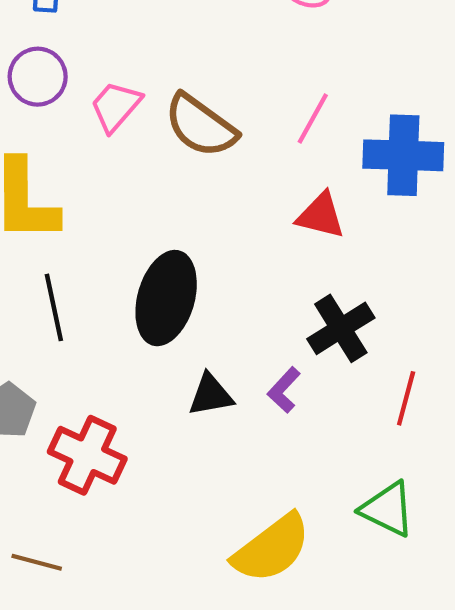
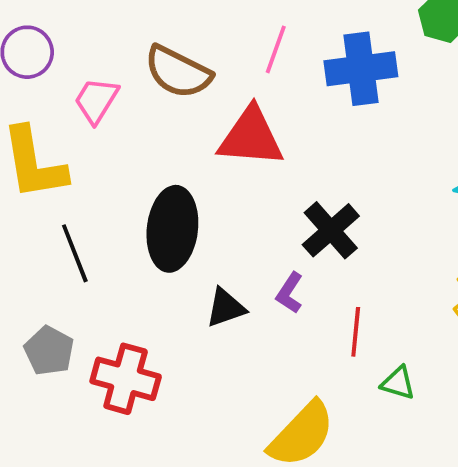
pink trapezoid: (116, 106) -> (96, 100), moved
red triangle: (321, 216) -> (251, 137), moved, size x1.5
red line: (406, 398) -> (356, 332), moved
green triangle: (388, 509) -> (398, 383), size x0.7

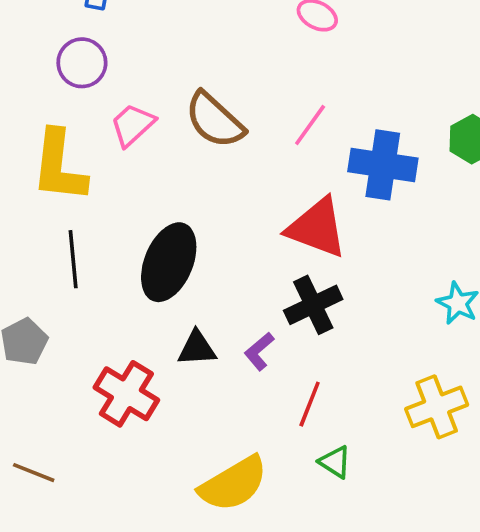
red triangle: (251, 137) -> (317, 228), moved
red cross: (126, 379) -> (126, 394), moved

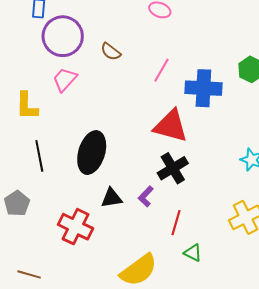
purple circle: (82, 63) -> (63, 36), moved, size x1.5
brown semicircle: (215, 120) -> (111, 52), moved, size x0.6
yellow L-shape: (59, 166) -> (27, 106), size x0.7

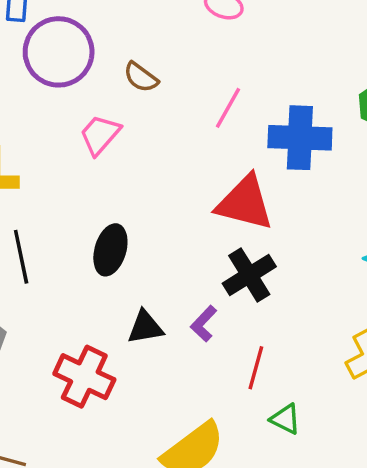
pink trapezoid: (65, 79) -> (100, 135), moved
black ellipse: (92, 153) -> (110, 250), size x0.7

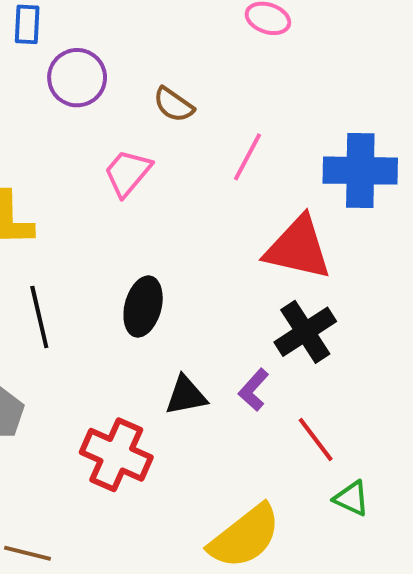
purple circle: (59, 52) -> (77, 78), size x0.7
pink line: (228, 108) -> (247, 157), moved
red line: (256, 368) -> (316, 439), turned -51

